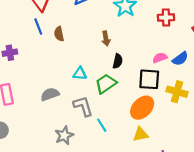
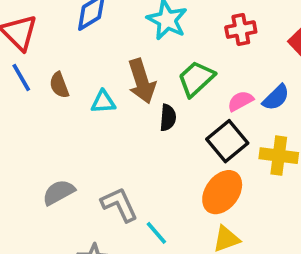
brown arrow: (106, 38) -> (142, 81), size x1.6
cyan triangle: (80, 74) -> (103, 102), moved
black square: (149, 79) -> (227, 141), turned -35
green trapezoid: (106, 84) -> (196, 79), moved

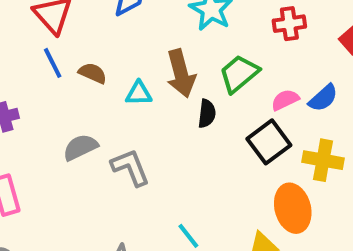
brown semicircle: (59, 85) -> (93, 73), turned 132
gray semicircle: (59, 192) -> (80, 147), moved
orange ellipse: (222, 192) -> (293, 208), moved, turned -54
gray L-shape: (119, 204) -> (130, 167), moved

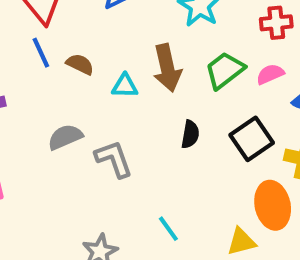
pink semicircle: (285, 100) -> (270, 74), moved
black semicircle: (207, 114) -> (190, 134), moved

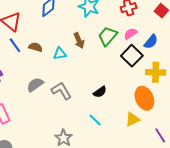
brown arrow: (167, 68) -> (79, 41), size x0.7
black semicircle: (190, 134) -> (100, 92), moved, turned 56
black square: (252, 139) -> (132, 56), moved

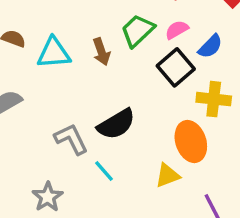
brown arrow: (79, 41) -> (101, 52), moved
cyan triangle: (60, 54) -> (54, 53), size x1.5
gray L-shape: (61, 91) -> (71, 139), moved
black semicircle: (100, 92) -> (116, 124), size x1.6

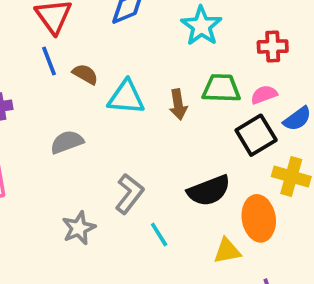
green trapezoid: (138, 31) -> (221, 88), turned 36
black semicircle: (116, 124) -> (209, 191), moved
gray L-shape: (71, 139) -> (129, 194), turned 54
gray star: (48, 197) -> (79, 228), moved

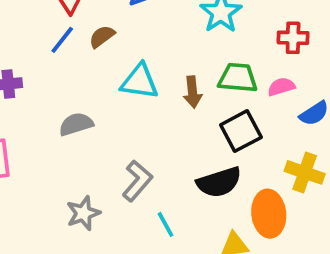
blue line: (49, 61) -> (62, 40), turned 56
brown semicircle: (85, 74) -> (102, 36), moved, turned -70
black square: (256, 135) -> (241, 131), moved

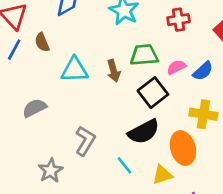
brown semicircle: (102, 36) -> (42, 42), turned -66
pink semicircle: (281, 87) -> (176, 67), moved
cyan line: (165, 224) -> (125, 165), moved

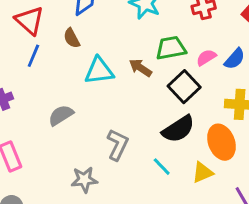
brown semicircle: (42, 42) -> (72, 38), moved
brown arrow: (114, 71) -> (140, 68), turned 145
gray star: (51, 171) -> (84, 180), turned 30

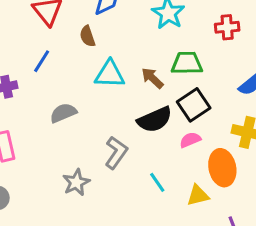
blue line: (33, 56) -> (42, 61), moved
pink semicircle: (206, 58) -> (190, 140), moved
black semicircle: (178, 129) -> (155, 120), moved
gray star: (84, 180) -> (76, 182), turned -30

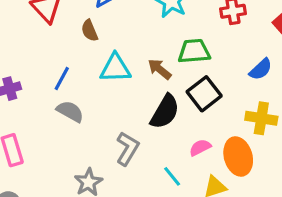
blue line: (42, 61) -> (62, 78), moved
gray semicircle: (63, 113) -> (70, 111), turned 56
black semicircle: (155, 120) -> (165, 112), turned -32
pink semicircle: (190, 140) -> (200, 148), moved

